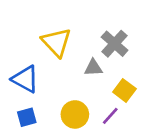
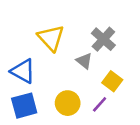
gray triangle: (93, 68) -> (84, 61), turned 42
blue square: (27, 117) -> (24, 106), size x1.5

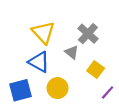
blue triangle: (23, 71) -> (39, 62), moved
purple line: (100, 104) -> (108, 92), moved

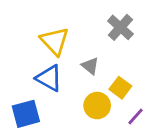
gray cross: (88, 34) -> (120, 27), moved
yellow circle: (57, 88) -> (97, 106), moved

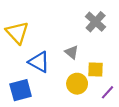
yellow triangle: (55, 41) -> (17, 33), moved
yellow square: (120, 88) -> (96, 70), turned -35

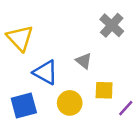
yellow square: (96, 70) -> (104, 90), moved
yellow circle: (77, 84) -> (70, 103), moved

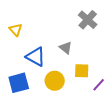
yellow triangle: (20, 38) -> (16, 30), size x0.6

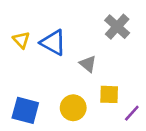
blue triangle: (36, 57) -> (53, 43), moved
blue square: (19, 83) -> (25, 110), turned 30

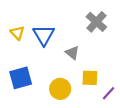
blue triangle: (53, 43) -> (44, 35), turned 30
blue square: (25, 110) -> (21, 78), moved, turned -30

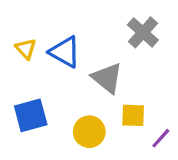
blue triangle: (44, 35) -> (65, 52), turned -30
gray triangle: (72, 53) -> (107, 78), size x1.5

